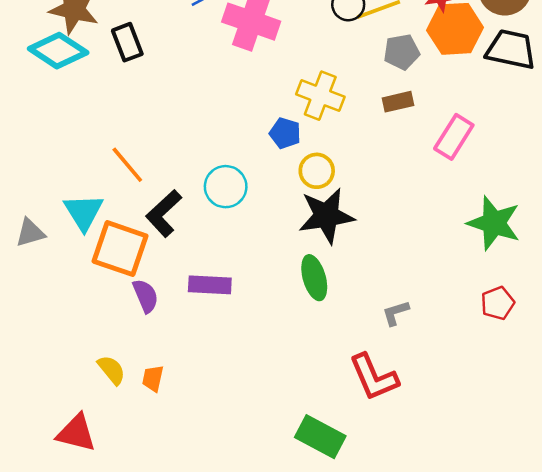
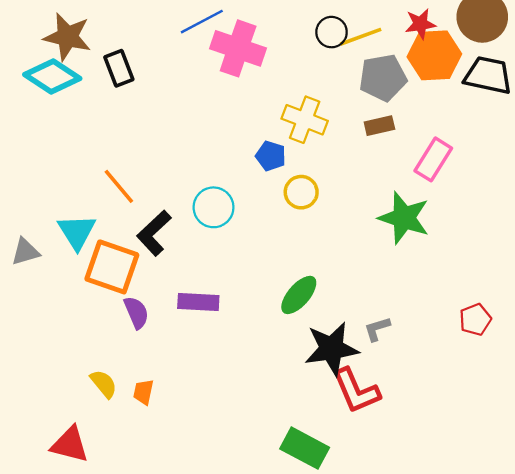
gray pentagon: (402, 52) -> (383, 78), size x1.4
black star: (326, 216) -> (332, 349), moved
green star: (494, 223) -> (404, 218), moved
green ellipse: (314, 278) -> (299, 295), turned 57

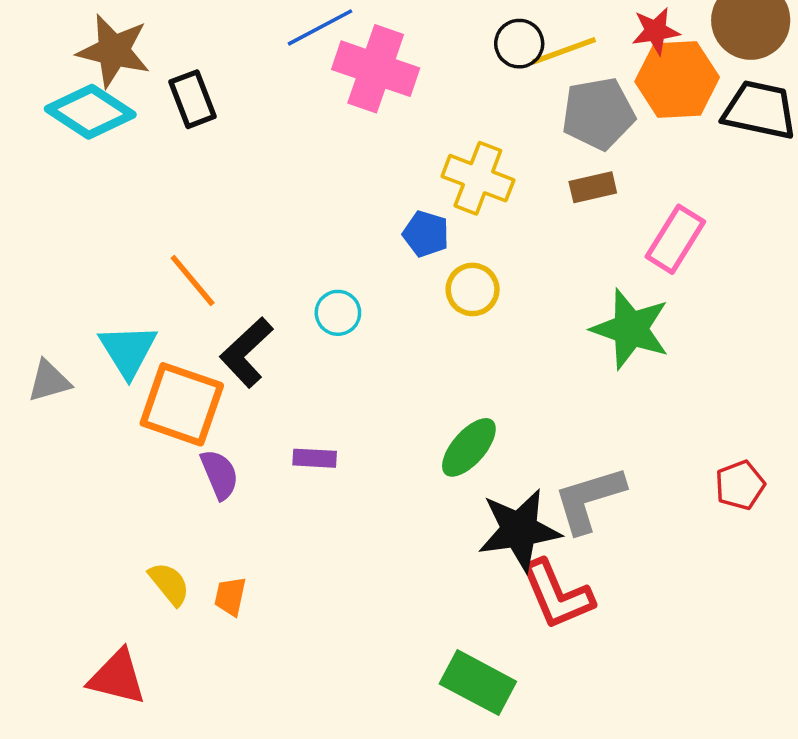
cyan circle: (214, 207) -> (338, 313), size x0.7
purple rectangle: (198, 302) -> (315, 458), size x0.7
gray L-shape: (377, 329) -> (589, 499), size x1.8

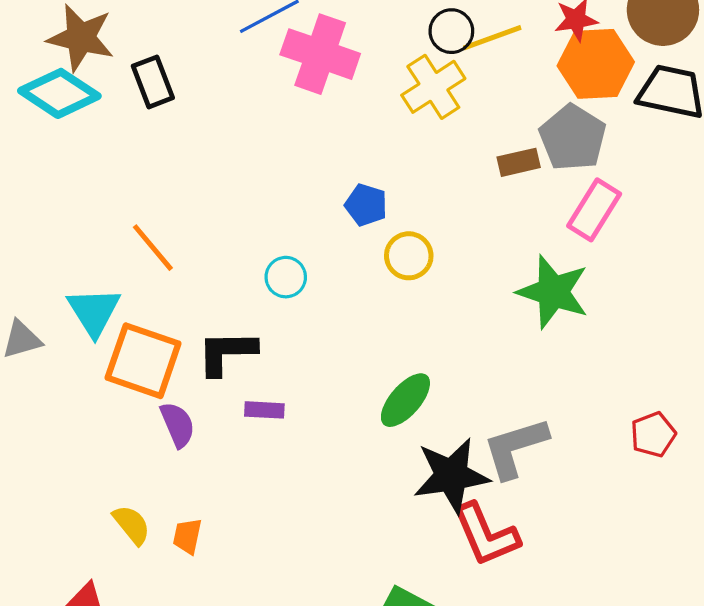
gray pentagon: (598, 114) -> (573, 138), moved, turned -30
yellow cross: (478, 178) -> (433, 87), moved, turned 36
black L-shape: (246, 352) -> (227, 353), moved, turned 42

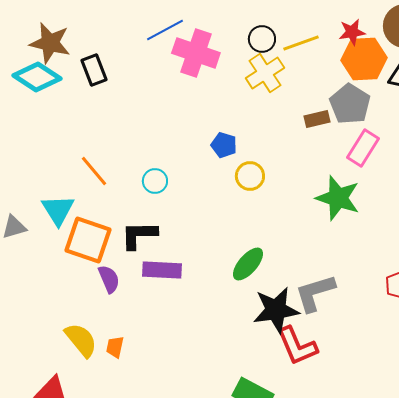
black circle: (451, 31) -> (262, 39), moved
cyan circle: (286, 277) -> (155, 181), moved
purple rectangle: (264, 410) -> (162, 270), size x1.6
yellow semicircle: (132, 525) -> (81, 340), size x1.4

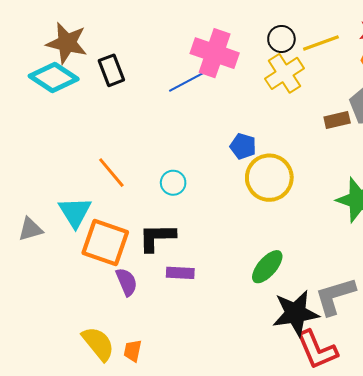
blue line: (165, 30) -> (187, 81), moved
yellow circle: (250, 176) -> (269, 178), size x1.6
purple rectangle: (162, 270) -> (180, 273), size x0.7

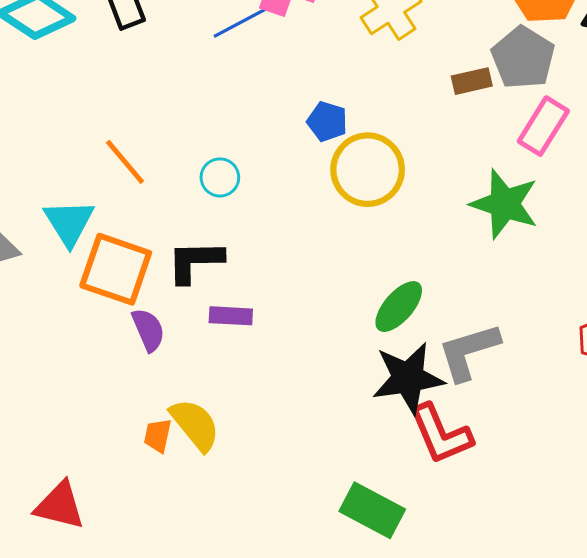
green ellipse: (267, 267) -> (399, 307), moved
yellow semicircle: (98, 344) -> (195, 425), moved

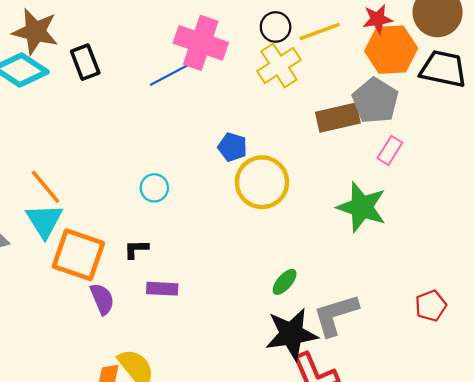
brown rectangle: (472, 81) -> (338, 118), size x1.5
pink rectangle: (543, 126) -> (390, 150), size x0.7
orange line: (125, 162) -> (46, 187), moved
black L-shape: (195, 261) -> (136, 249), size x0.6
green ellipse: (399, 307) -> (285, 282), size x0.7

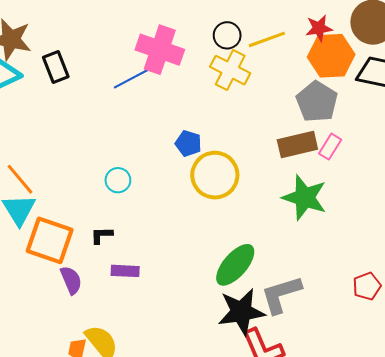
yellow cross: (279, 65) -> (230, 70), turned -30
brown rectangle: (338, 118) -> (297, 144), moved
green ellipse: (285, 282) -> (235, 265), size x1.8

